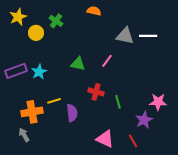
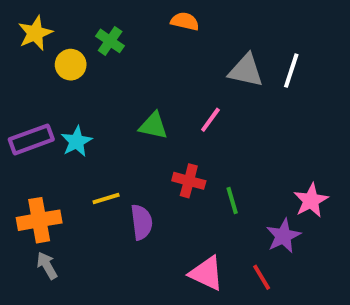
white line: (148, 36) -> (291, 71), turned -72
pink star: (158, 102) -> (311, 200), turned -30
orange cross: (32, 112) -> (39, 220), moved

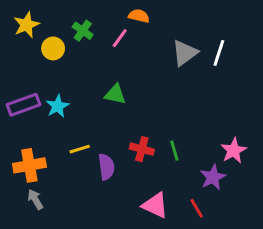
gray triangle: (246, 71) -> (185, 53), turned -48
pink line: (210, 120) -> (120, 38), moved
red cross: (189, 181) -> (142, 149), moved

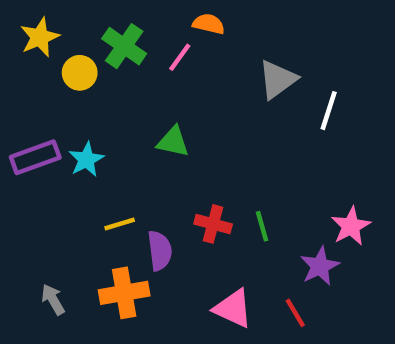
green cross: (83, 31) -> (124, 46), size x1.4
white line: (219, 53) -> (329, 111), moved
orange cross: (29, 165) -> (124, 293), moved

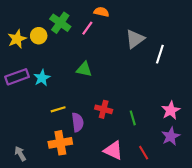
yellow star: (40, 37) -> (17, 39), moved
green line: (262, 226) -> (133, 118), moved
purple star: (320, 266) -> (171, 136), moved
gray arrow: (53, 300) -> (20, 154), moved

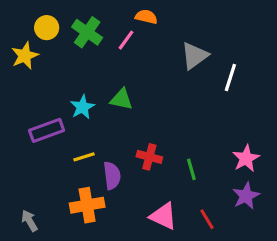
yellow circle: (39, 36) -> (47, 28), moved
purple rectangle: (17, 77) -> (47, 130), moved
cyan star: (42, 78) -> (82, 107), moved

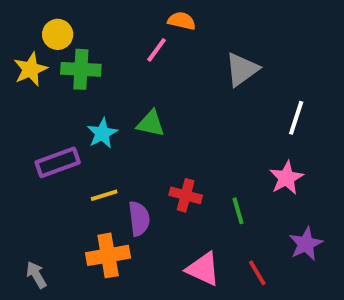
green cross: (87, 32) -> (81, 69), moved, turned -32
white line: (230, 77) -> (296, 118), moved
pink star: (246, 158) -> (286, 178), moved

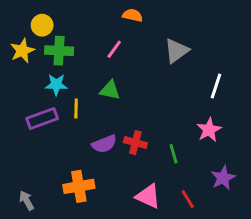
pink line: (156, 50) -> (114, 49), moved
cyan star: (102, 133) -> (56, 85), moved, turned 30
yellow line: (104, 195) -> (76, 109), moved, turned -72
purple semicircle: (139, 219) -> (104, 144), moved, turned 75

